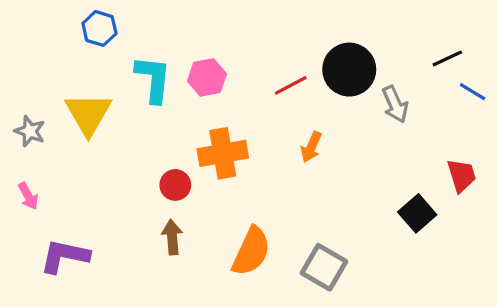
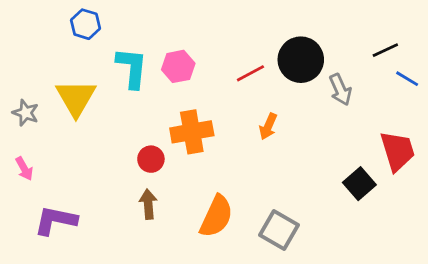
red trapezoid: (462, 175) -> (398, 151), size x1.4

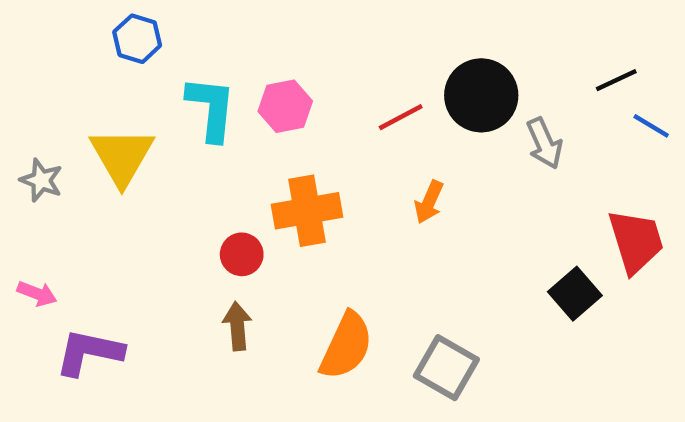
pink arrow: (24, 169) -> (37, 294), moved, turned -40

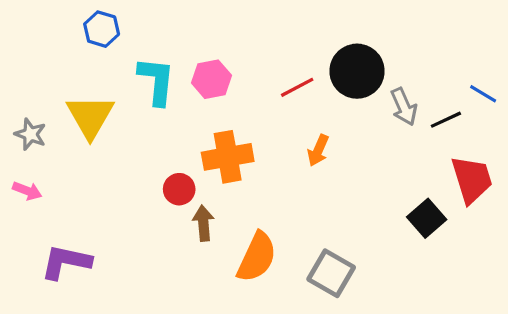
black line: (616, 80) -> (446, 120), moved
pink arrow: (37, 294) -> (27, 191), moved
brown arrow: (237, 326) -> (203, 223), moved

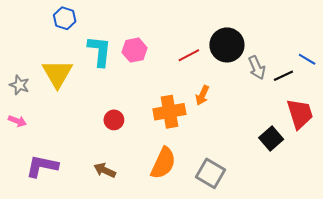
orange cross: (228, 157) -> (169, 112), moved
brown arrow: (203, 223) -> (105, 170), moved, turned -60

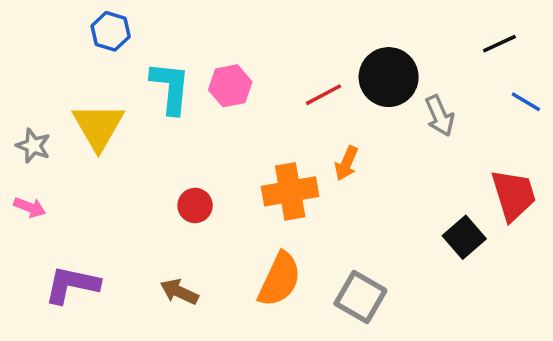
black line: (283, 76) -> (499, 44), moved

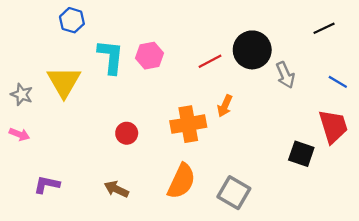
blue line: (526, 102) -> (338, 82), moved
black square: (464, 237) -> (301, 154), turned -30
purple L-shape: (72, 285) -> (47, 185), size x0.7

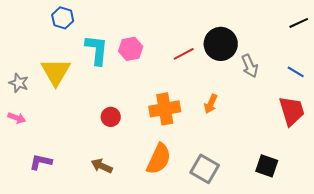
black line: (324, 28) -> (299, 23), moved
orange arrow: (225, 106) -> (211, 104), moved
black square: (301, 154) -> (267, 166), moved

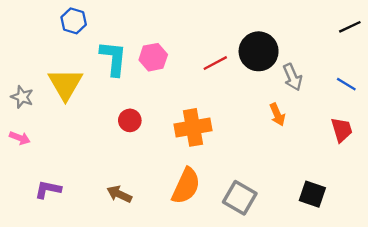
orange arrow: (211, 104) -> (277, 115), moved, turned -48
red trapezoid: (292, 111) -> (342, 130), size x0.7
red circle: (111, 117) -> (130, 120), moved

